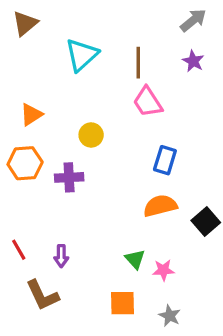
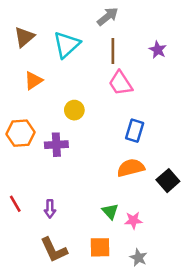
gray arrow: (193, 20) -> (108, 16), moved
brown triangle: (25, 23) -> (24, 37), moved
orange triangle: (31, 115) -> (33, 81), moved
brown L-shape: (42, 295) -> (54, 250), moved

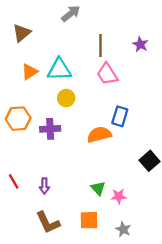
gray arrow: (108, 16) -> (71, 14), moved
cyan triangle: (67, 45) -> (59, 69), moved, turned 40
orange semicircle: (131, 168) -> (99, 135), moved

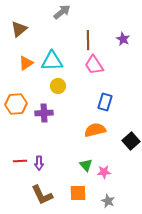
orange semicircle: (99, 135) -> (95, 130), moved
red line: (14, 181) -> (20, 161), moved, turned -64

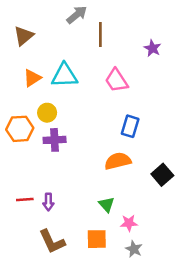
brown line: (88, 40) -> (100, 35), moved
yellow circle: (58, 86) -> (47, 113), moved
pink star: (104, 172) -> (129, 223), moved

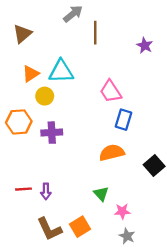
pink trapezoid: (117, 80) -> (111, 91), moved
yellow circle: (47, 113) -> (45, 96), moved
orange square: (97, 239) -> (80, 227), moved, turned -30

